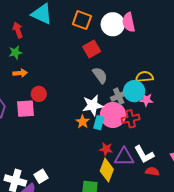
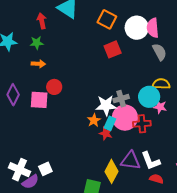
gray semicircle: (100, 75) -> (160, 52), moved
gray cross: (119, 96) -> (121, 99), moved
red star: (106, 149) -> (106, 133), moved

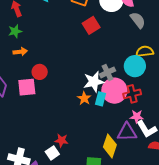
pink star: (160, 107) -> (137, 116), moved
red star: (106, 133) -> (61, 140), moved
white square: (45, 169) -> (52, 153), moved

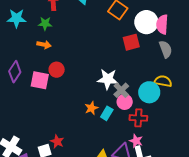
red square: (91, 25) -> (131, 42), moved
gray cross: (108, 72) -> (121, 90), turned -35
white star: (94, 82) -> (108, 79), moved
pink circle: (114, 91) -> (125, 102), moved, size x0.6

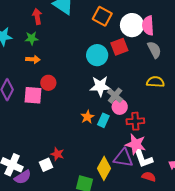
cyan circle: (149, 92) -> (97, 55), moved
pink star: (136, 141) -> (136, 144), size x1.5

